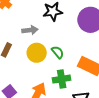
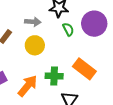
green semicircle: (58, 52) -> (68, 29), moved

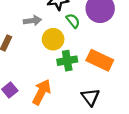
yellow circle: (35, 45) -> (53, 39), moved
green cross: (54, 76) -> (67, 61), moved

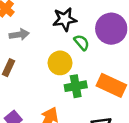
gray arrow: (32, 21) -> (19, 35), moved

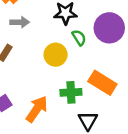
green cross: (76, 86) -> (71, 92), moved

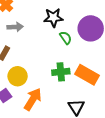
yellow circle: (56, 55) -> (18, 76), moved
green cross: (71, 92) -> (61, 72), moved

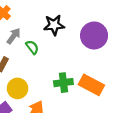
gray arrow: (15, 27) -> (14, 36), turned -49
green semicircle: (66, 38) -> (32, 47), moved

